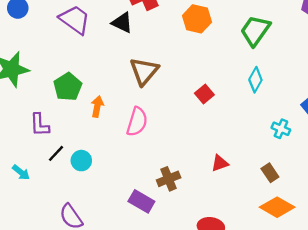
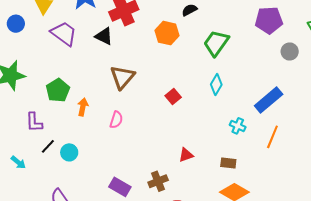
pink semicircle: (137, 122) -> (116, 120), size x0.7
brown rectangle: (270, 173) -> (228, 163), turned -49
brown cross: (169, 179) -> (158, 181), moved

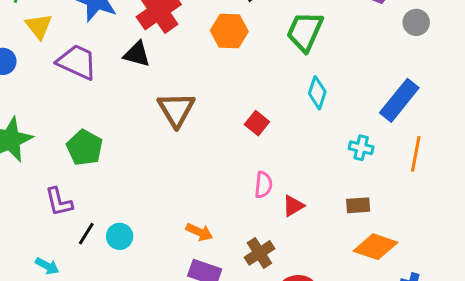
orange arrow: (83, 107) -> (199, 232), moved, turned 114
pink semicircle: (116, 120) -> (263, 185), moved

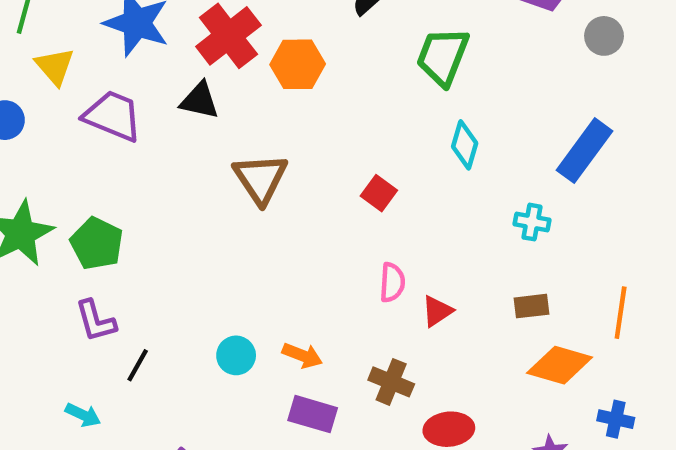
orange hexagon: (229, 31) -> (298, 64), moved
green pentagon: (85, 148) -> (97, 243), moved
orange line: (416, 154) -> (621, 313), moved
cyan circle: (120, 236) -> (236, 355), moved
brown cross: (259, 253) -> (391, 382), turned -32

